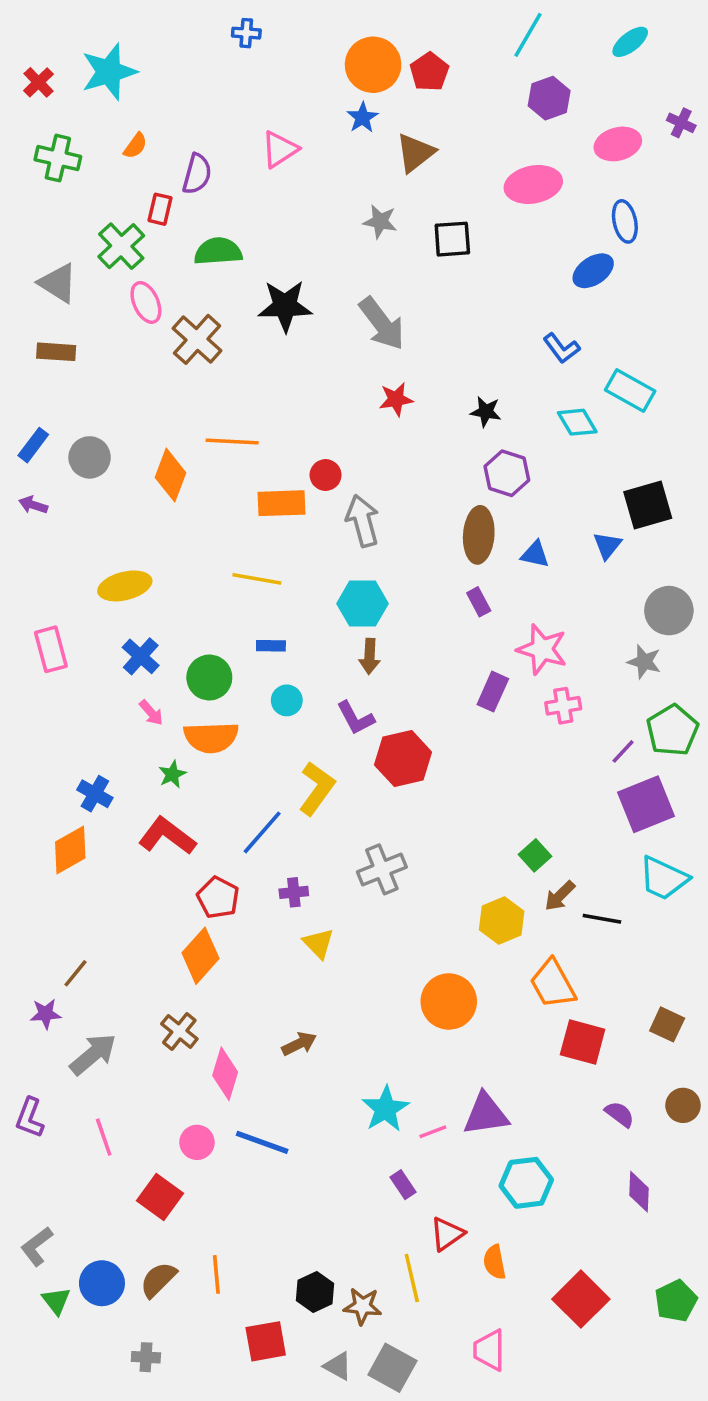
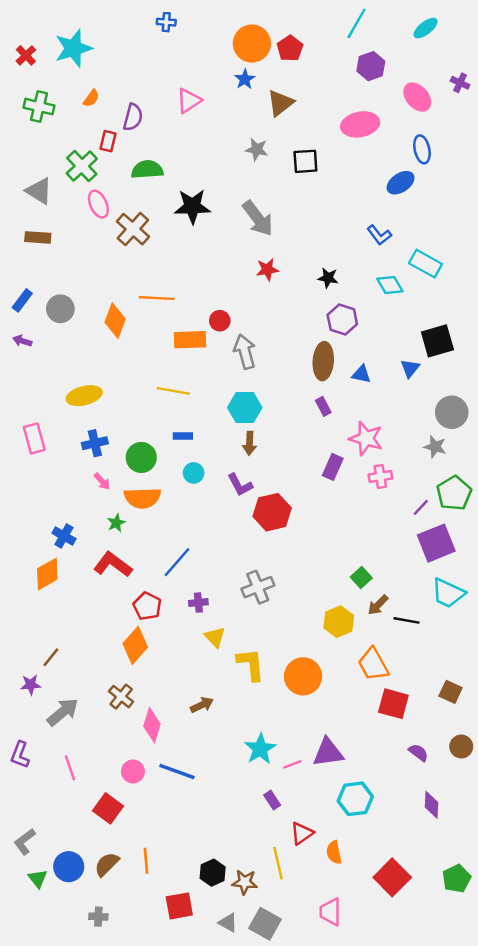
pink ellipse: (618, 144) -> (417, 97), turned 64
blue cross: (141, 656) -> (95, 443), turned 35
yellow L-shape: (317, 788) -> (251, 664), moved, turned -42

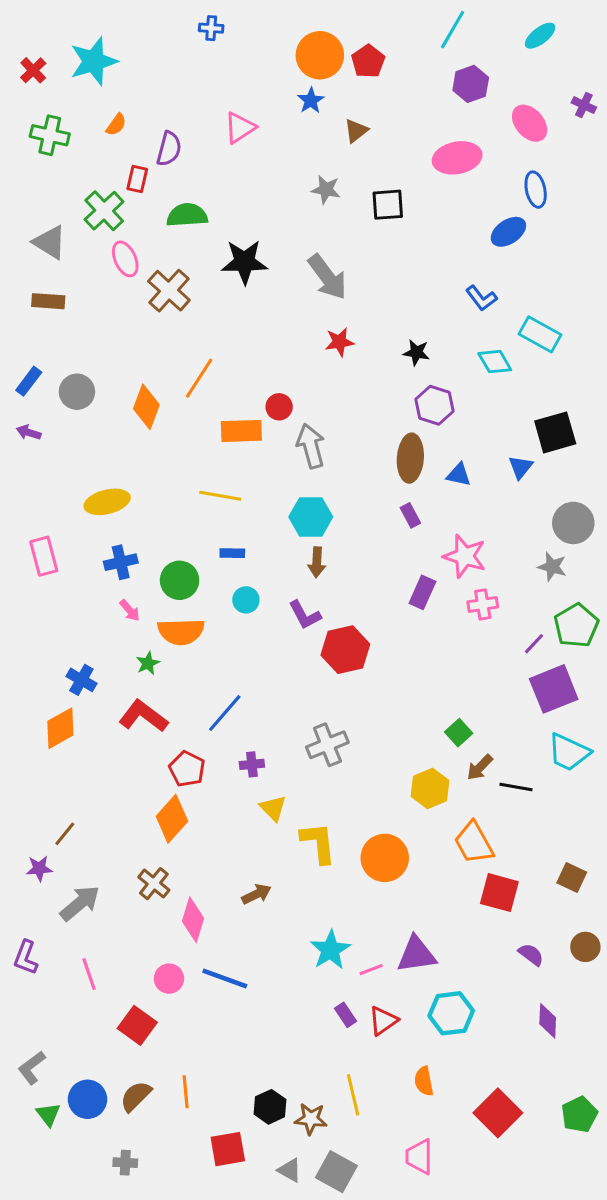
brown triangle: (280, 103) -> (356, 131), size x0.7
orange line: (157, 298) -> (199, 378), turned -60
red triangle: (302, 833) -> (383, 1021), moved

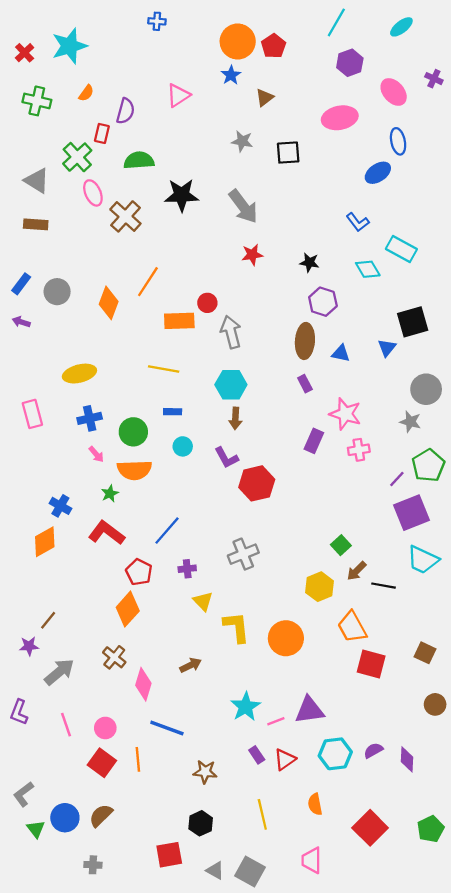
purple semicircle: (531, 954) -> (373, 750), moved, turned -66
pink circle: (169, 979) -> (105, 728), moved
orange line: (186, 1092) -> (138, 759), moved
brown star: (311, 1119) -> (205, 772), moved

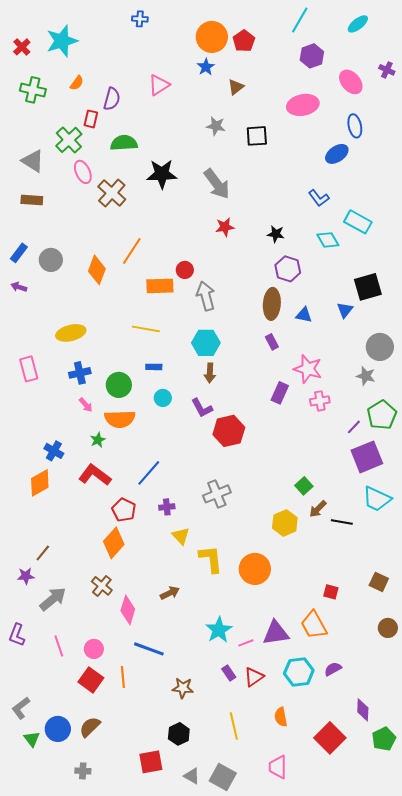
orange trapezoid: (352, 627) -> (314, 625), moved
red square: (371, 664) -> (331, 592), size x0.6
purple diamond: (407, 759) -> (363, 710), moved

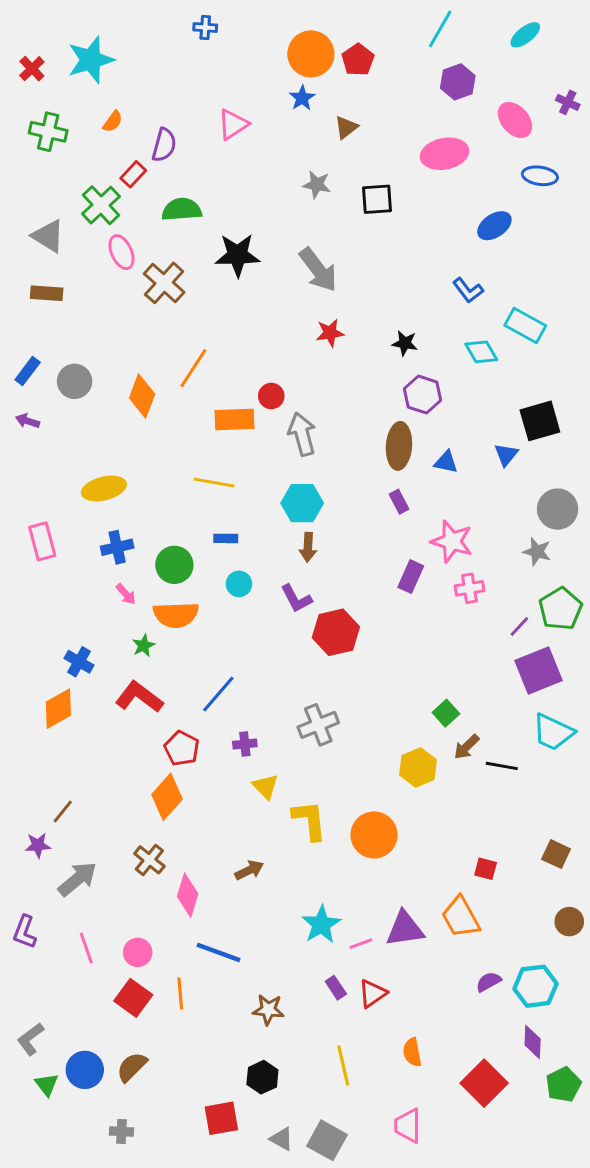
red rectangle: (91, 119) -> (133, 174), turned 30
blue ellipse: (355, 126) -> (540, 176), moved, turned -70
cyan hexagon: (299, 672) -> (536, 986), moved

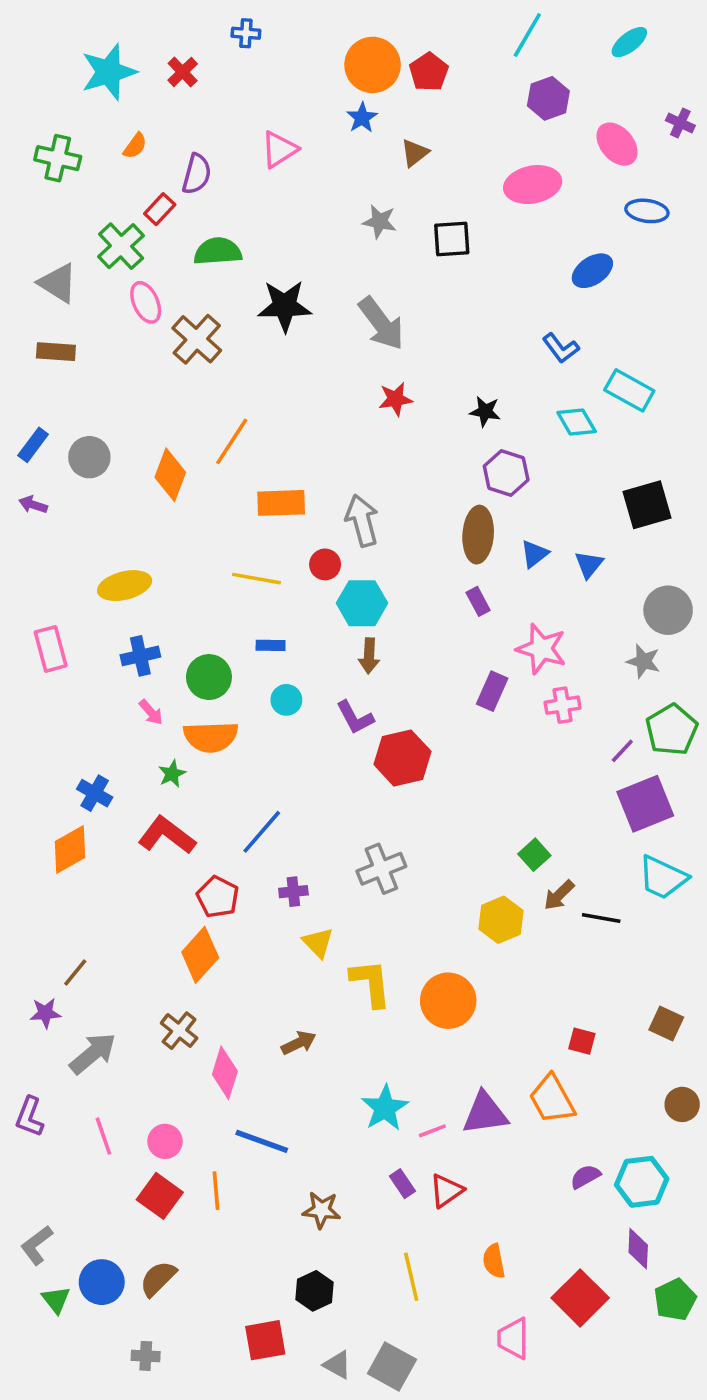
red cross: (32, 69) -> (183, 72), moved
red circle: (271, 396) -> (325, 564), moved
blue triangle: (506, 455) -> (589, 564), moved
blue triangle: (446, 462) -> (534, 554), turned -50
pink trapezoid: (408, 1126) -> (513, 1338), moved

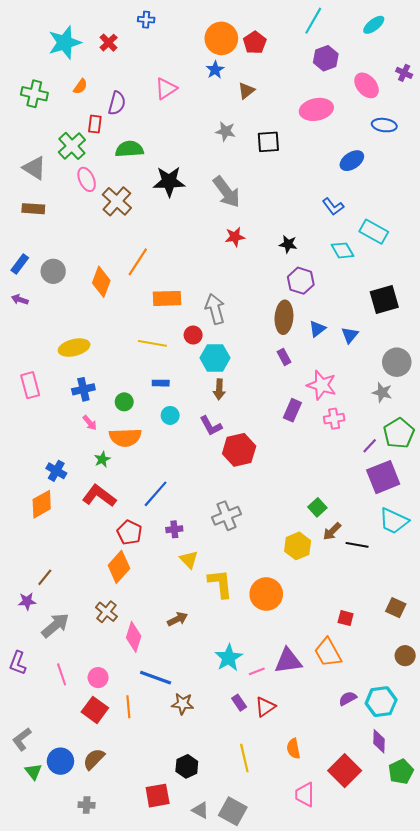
red rectangle: (160, 209) -> (95, 124), turned -36
green circle: (209, 677) -> (124, 402), size x0.7
brown star: (322, 1210) -> (183, 704), moved

